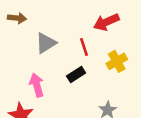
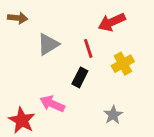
black rectangle: (76, 75) -> (80, 77), turned -30
pink arrow: (37, 85) -> (52, 104), moved, turned -50

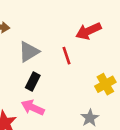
yellow cross: (123, 64) -> (105, 84), moved
black rectangle: (80, 77) -> (33, 82), moved

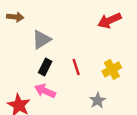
red arrow: (89, 31) -> (109, 21), moved
red line: (66, 56) -> (76, 67), moved

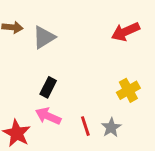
gray triangle: (41, 40) -> (44, 37), moved
red line: (76, 67) -> (85, 126), moved

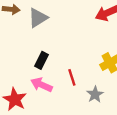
red line: (85, 126) -> (72, 77), moved

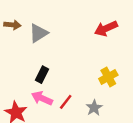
red line: (72, 77) -> (66, 102), moved, turned 56

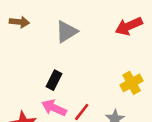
gray triangle: (38, 33) -> (66, 32), moved

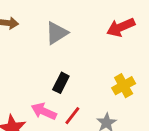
black rectangle: (54, 80) -> (61, 83), moved

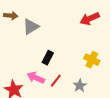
gray triangle: (57, 33) -> (31, 27), moved
yellow cross: (124, 86) -> (92, 60), turned -35

